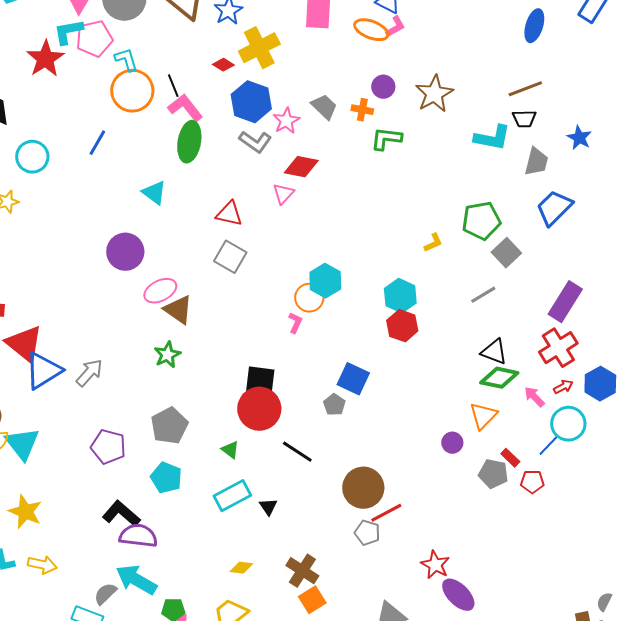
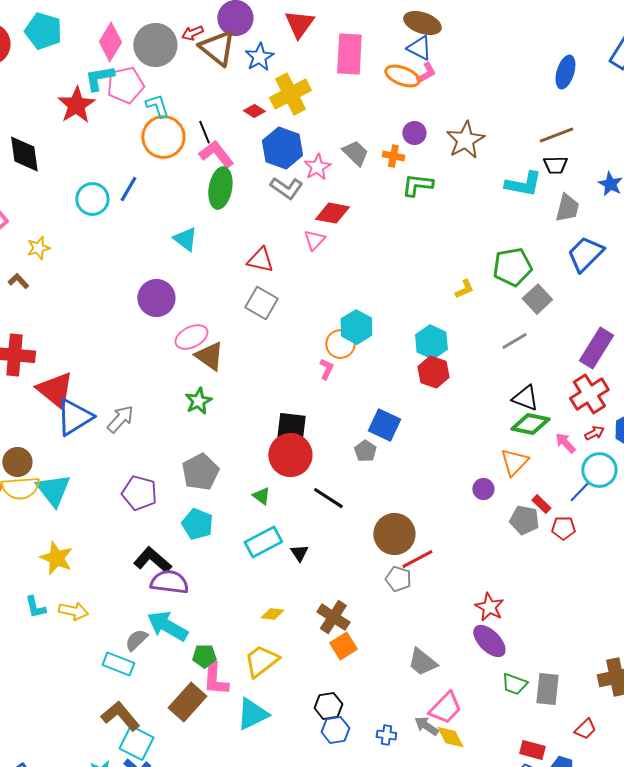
cyan circle: (32, 157) -> (92, 199), moved
red star: (435, 565) -> (489, 607), moved

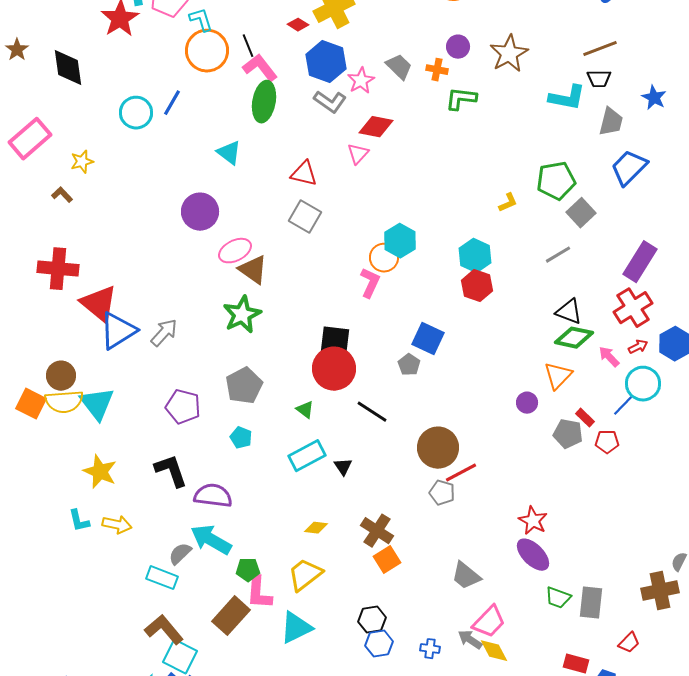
pink L-shape: (326, 369) -> (370, 283), size x1.4
green star: (198, 401) -> (242, 315), size x1.4
cyan pentagon: (197, 524) -> (241, 438), size x0.7
black L-shape: (152, 560) -> (171, 471), moved, turned 30

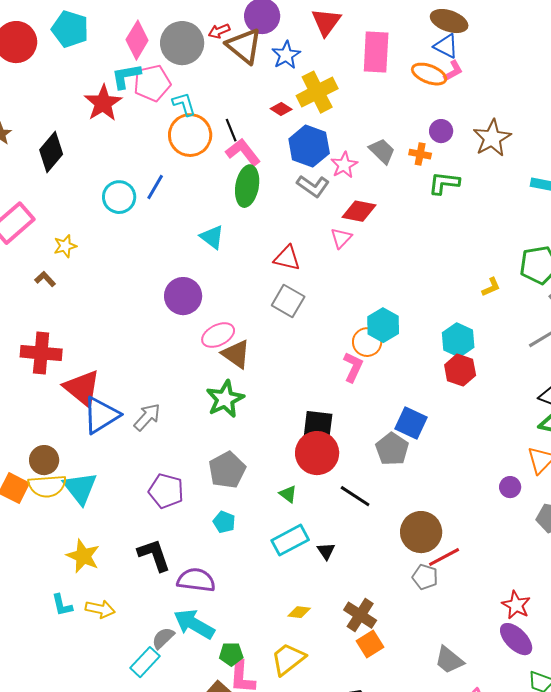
black diamond: (68, 68) -> (51, 152), turned 48
gray pentagon: (409, 365) -> (392, 449), size x1.5
cyan rectangle: (162, 578) -> (145, 662), turned -68

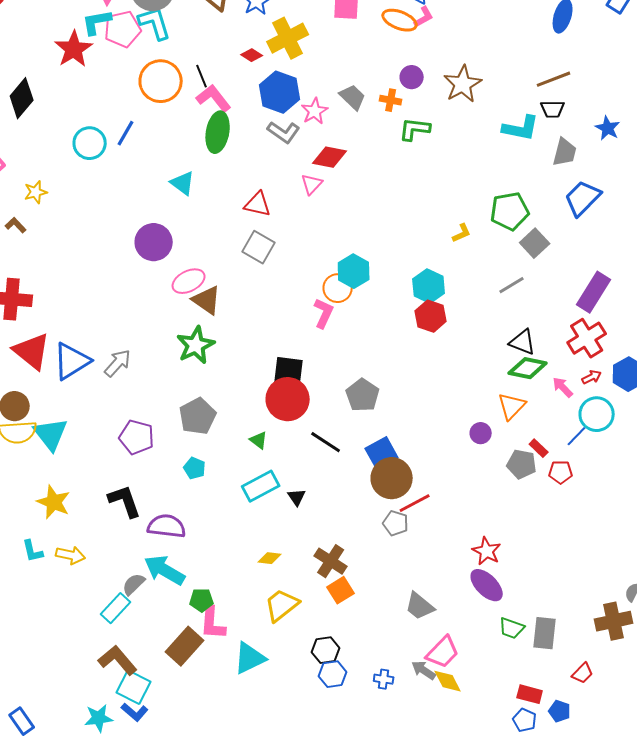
cyan L-shape: (184, 104) -> (155, 23), moved, size x1.4
red triangle: (82, 388) -> (32, 351), moved
blue square: (411, 423) -> (382, 453), moved, turned 36
yellow trapezoid: (288, 659) -> (282, 605), moved

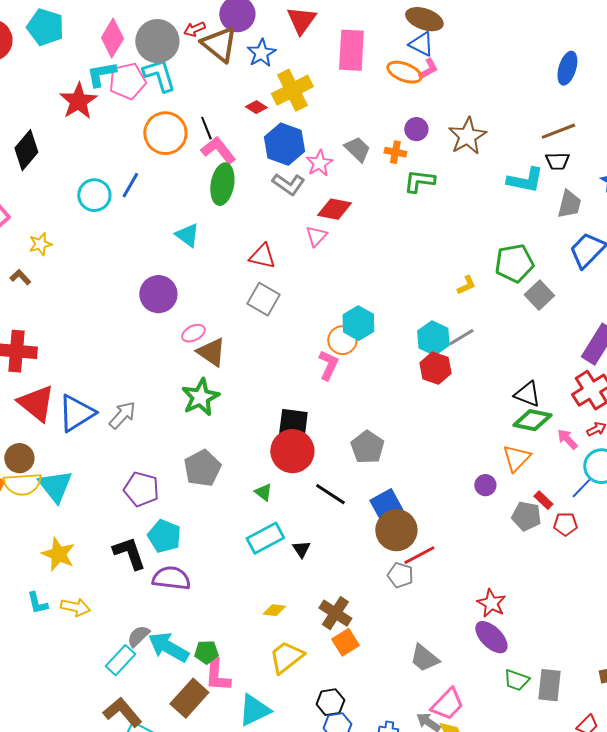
pink ellipse: (189, 281) -> (193, 333), size x0.7
gray line: (512, 285) -> (461, 337), moved
cyan pentagon: (195, 468) -> (164, 536), moved, size x1.5
cyan arrow: (165, 570) -> (168, 647), moved

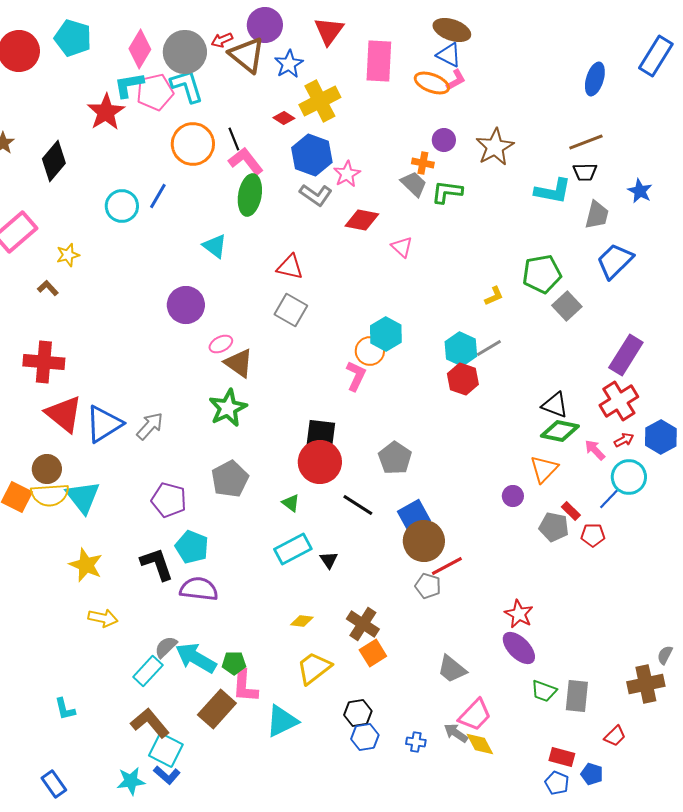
gray trapezoid: (357, 149) -> (414, 184), moved
pink triangle: (316, 236) -> (402, 247), moved, turned -30
cyan L-shape: (37, 603) -> (65, 709), moved

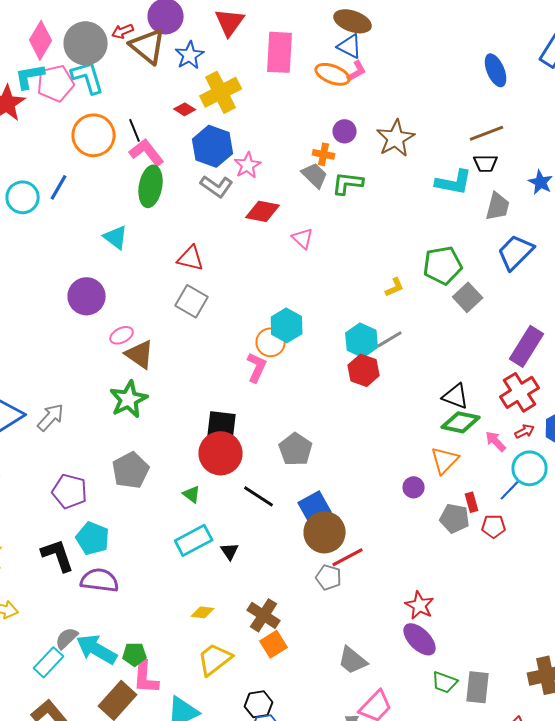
blue ellipse: (595, 79) -> (496, 70), turned -40
red rectangle: (571, 511) -> (472, 502), turned 30

